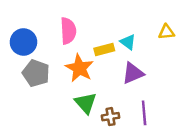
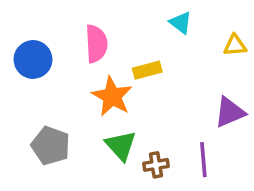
cyan triangle: (128, 42) -> (181, 23), moved
gray pentagon: (36, 73) -> (51, 146), moved
purple triangle: (133, 73) -> (230, 112), moved

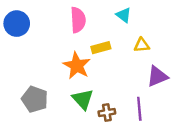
pink semicircle: (96, 44) -> (78, 20), moved
yellow triangle: (235, 45) -> (142, 45), moved
blue circle: (33, 59) -> (17, 24), moved

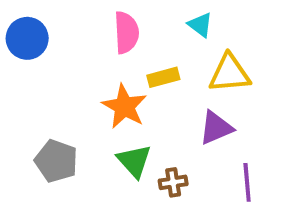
yellow triangle: (142, 45) -> (230, 73), size x1.6
purple triangle: (157, 76) -> (216, 128), moved
purple line: (139, 109) -> (247, 182), moved

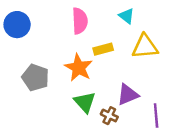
purple triangle: (216, 128) -> (128, 95), moved
gray pentagon: (56, 161) -> (35, 77), moved
brown cross: (173, 182) -> (109, 116), turned 35

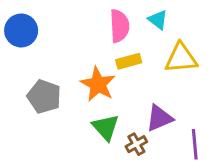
pink semicircle: (80, 21) -> (119, 26), moved
brown cross: (109, 116) -> (136, 144), turned 35

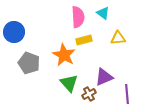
blue circle: (21, 30) -> (14, 32), moved
yellow triangle: (181, 58) -> (118, 38), size x0.7

